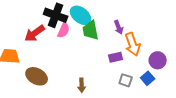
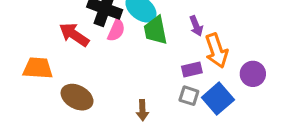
red arrow: (35, 33) -> (74, 35), turned 70
blue square: (148, 78) -> (218, 99), moved, size x1.5
gray square: (126, 80) -> (189, 96), moved

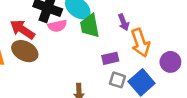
pink semicircle: (116, 30) -> (57, 26), turned 54
purple rectangle: (192, 70) -> (110, 58), moved
brown ellipse: (77, 97) -> (25, 51), moved

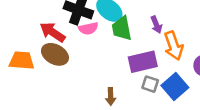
purple rectangle: (110, 58) -> (143, 62), size x1.6

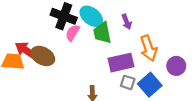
purple arrow: (156, 25) -> (127, 22), moved
pink semicircle: (88, 28) -> (73, 33), turned 133
red arrow: (52, 32) -> (26, 50), moved

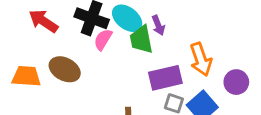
purple arrow: (127, 22) -> (158, 25), moved
red arrow: (26, 50) -> (43, 21), moved

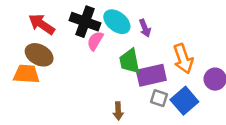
green trapezoid: (141, 40) -> (130, 61), moved
brown ellipse: (65, 69) -> (39, 55), moved

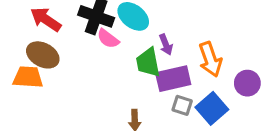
purple arrow: (145, 28) -> (166, 45), moved
pink semicircle: (95, 41) -> (108, 39), turned -84

